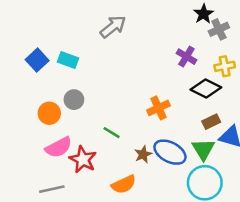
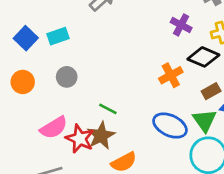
cyan rectangle: (68, 60) -> (58, 36), turned -36
orange cross: (159, 108) -> (171, 75), moved
orange circle: (49, 113) -> (23, 82), moved
brown star: (143, 154) -> (101, 136), moved, size x1.5

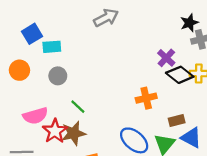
cyan rectangle: (58, 36) -> (52, 47), moved
black diamond: (203, 57) -> (180, 75), moved
green line: (108, 109) -> (78, 107), moved

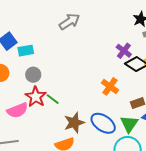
orange cross: (146, 98) -> (110, 86), turned -36
red star: (55, 131) -> (36, 97), moved
brown star: (74, 133) -> (74, 123), moved

